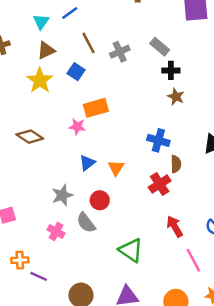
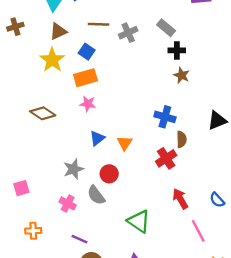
brown line: (88, 43) -> (98, 24), turned -60
orange rectangle: (96, 108) -> (85, 78), moved
purple line: (39, 276) -> (79, 239), moved

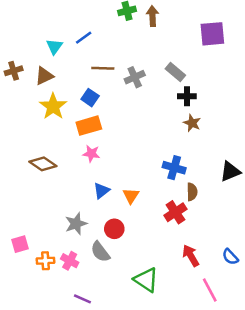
brown triangle: (58, 31) -> (44, 76), moved
orange cross: (33, 231) -> (45, 261), moved

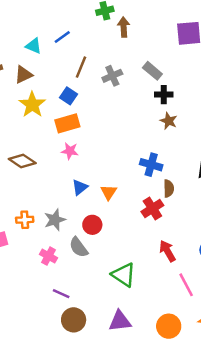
brown arrow: (153, 16) -> (124, 27), moved
cyan triangle: (54, 47) -> (33, 46), turned -42
brown line: (103, 68) -> (81, 67), turned -70
orange cross: (45, 261) -> (25, 220), moved

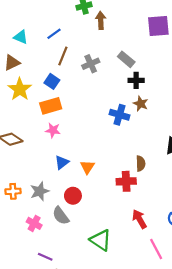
blue line: (62, 37) -> (54, 34), moved
blue cross: (151, 165) -> (120, 115), moved
red cross: (152, 208) -> (126, 181), turned 30

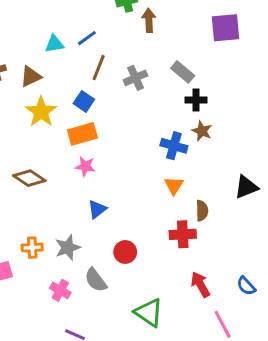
cyan triangle: (21, 37) -> (54, 44), moved, turned -32
orange triangle: (87, 167) -> (174, 186), moved
red circle: (73, 196) -> (125, 252), moved

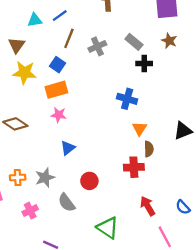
brown triangle: (31, 76) -> (16, 45), turned -30
yellow star: (41, 112) -> (24, 73), turned -30
brown star: (202, 131) -> (169, 41), moved
orange triangle: (174, 186) -> (140, 128), moved
pink cross: (60, 290) -> (30, 211), moved, turned 35

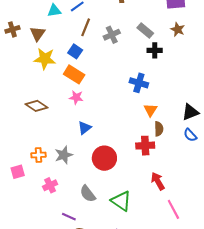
orange rectangle: (56, 90) -> (74, 74), turned 48
red circle: (89, 181) -> (104, 158), size x1.5
gray semicircle: (67, 203) -> (88, 194), moved
blue semicircle: (183, 207) -> (190, 135), moved

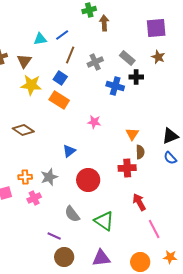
blue cross: (139, 83) -> (115, 86), moved
pink star: (76, 97) -> (94, 122), moved
pink cross: (50, 185) -> (34, 198), moved

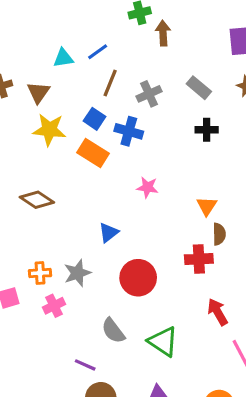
black cross: (136, 77) -> (207, 130), moved
blue cross: (115, 86) -> (129, 131), moved

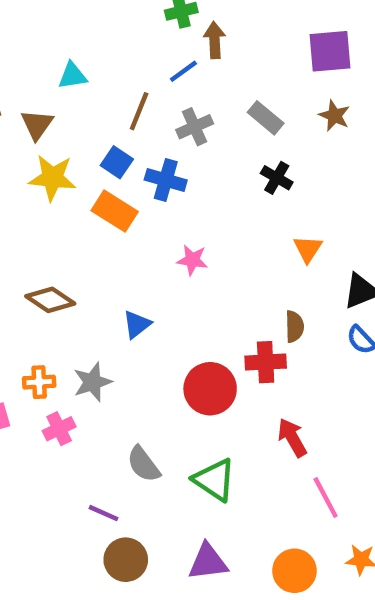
blue line: (98, 52) -> (183, 71), moved
black cross: (207, 130) -> (277, 178), turned 30
brown diamond: (37, 200) -> (50, 300), moved
orange triangle: (207, 206) -> (308, 249), moved
red circle: (138, 278) -> (210, 389), moved

